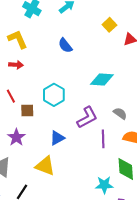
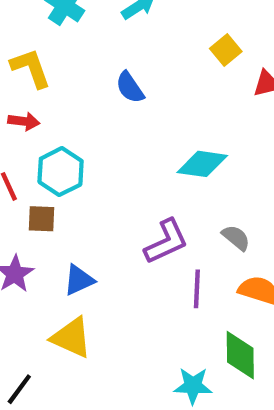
cyan hexagon: (54, 95) -> (61, 172), moved
blue triangle: (57, 138) -> (79, 280), moved

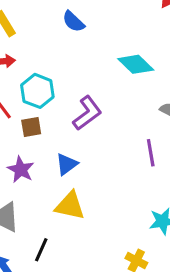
cyan diamond: (202, 164) -> (136, 64), turned 48
purple L-shape: (166, 242) -> (87, 113), moved

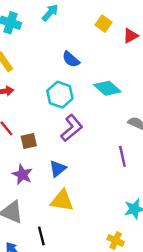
blue semicircle: (73, 22) -> (71, 59), moved
cyan hexagon: (37, 91) -> (60, 95), moved
black line: (41, 250) -> (41, 236), turned -36

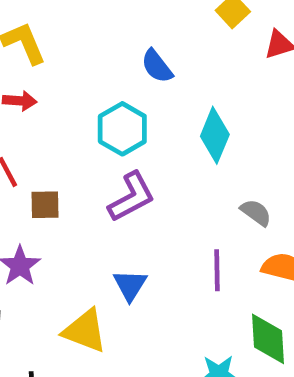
cyan diamond: (107, 88) -> (215, 135), turned 60
blue triangle: (58, 169) -> (130, 285), moved, turned -30

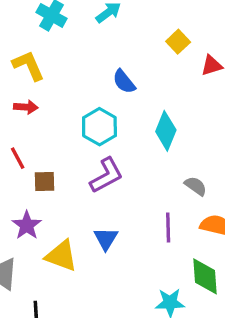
yellow triangle: (85, 331) -> (61, 256), moved

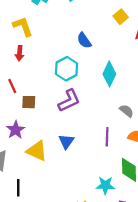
red arrow: (26, 107) -> (20, 53), turned 88

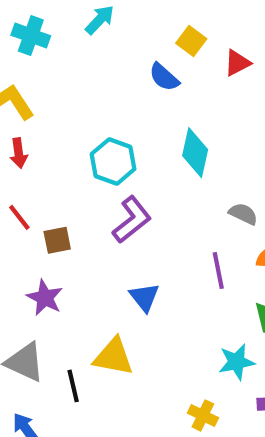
blue semicircle: (84, 40) -> (164, 77), moved
yellow triangle: (37, 151) -> (113, 357), moved
black line: (18, 188) -> (73, 386), moved

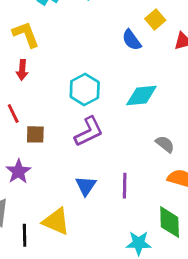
cyan diamond: (195, 153) -> (141, 96), turned 60
purple line: (218, 271) -> (125, 186), moved

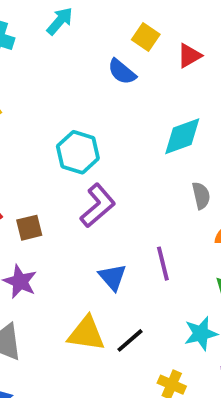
cyan diamond: (141, 96) -> (182, 136), moved
gray semicircle: (165, 144) -> (201, 196), turned 54
black line: (25, 235) -> (130, 340), moved, turned 65

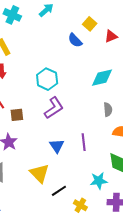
yellow triangle: (86, 334) -> (39, 173), turned 30
black line: (130, 340) -> (59, 191), moved

